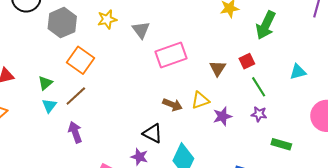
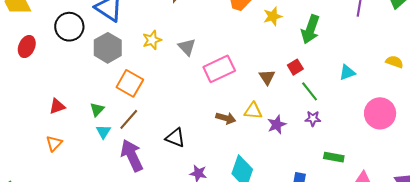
yellow triangle: (200, 100) -> (253, 111), turned 30
purple arrow: (75, 132) -> (132, 155), size x1.5
black triangle: (153, 133) -> (175, 138), moved
green rectangle: (281, 144) -> (334, 157), moved

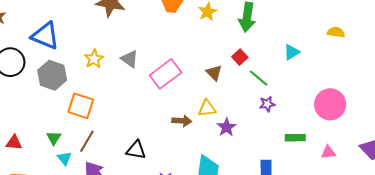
red triangle: (57, 106) -> (14, 143), turned 36
pink circle: (380, 113) -> (330, 104), moved
purple star: (277, 125) -> (227, 127), moved

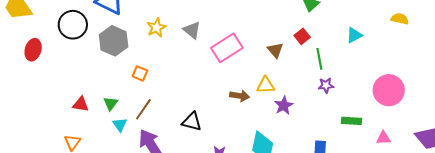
green line: (259, 78) -> (319, 59), turned 35
orange square: (81, 106) -> (140, 73), size x0.6
red triangle: (14, 143) -> (81, 104), moved

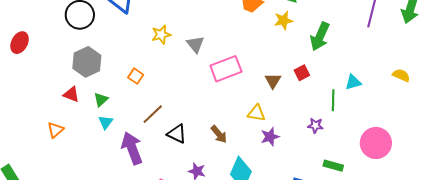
gray hexagon: (114, 41) -> (87, 62), moved
red ellipse: (33, 50) -> (20, 43), moved
green line: (319, 59) -> (333, 100), moved
brown arrow: (240, 96) -> (219, 134), moved, turned 30
brown line: (143, 109) -> (153, 114), moved

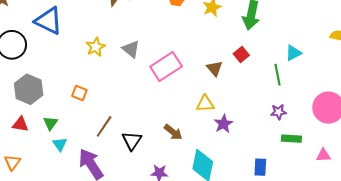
purple star: (315, 125) -> (279, 112), moved
black triangle: (177, 134) -> (132, 141), turned 50

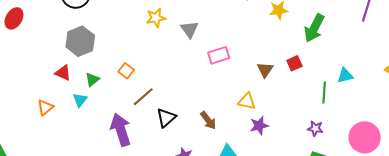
pink rectangle: (166, 67) -> (219, 55), size x0.7
orange square: (79, 93) -> (126, 71), moved
cyan triangle: (60, 144) -> (80, 100), moved

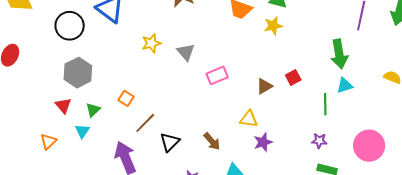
green arrow: (314, 28) -> (339, 54), moved, turned -32
brown triangle: (265, 70) -> (264, 86), turned 30
red triangle: (63, 73) -> (63, 105), turned 30

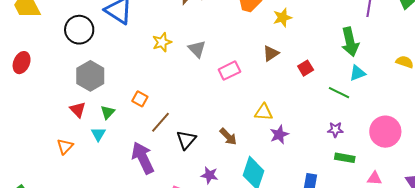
brown triangle: (264, 86) -> (271, 53), moved
green line: (325, 104) -> (339, 93), turned -60

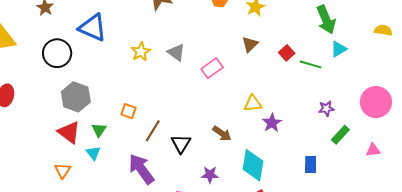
green line: (339, 93) -> (311, 64), moved
red triangle: (78, 110) -> (69, 132), size x1.4
green rectangle: (345, 158) -> (340, 135), turned -48

